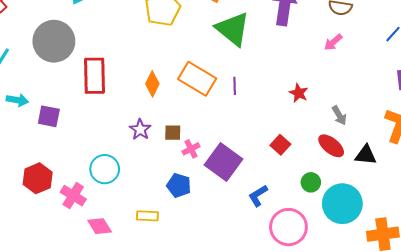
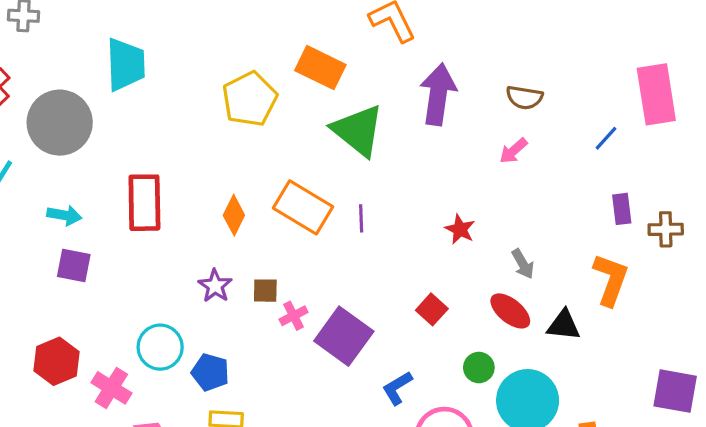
gray circle: (54, 41) -> (60, 123), moved
cyan arrow: (17, 100) -> (64, 215), moved
blue pentagon: (179, 185) -> (210, 372), moved

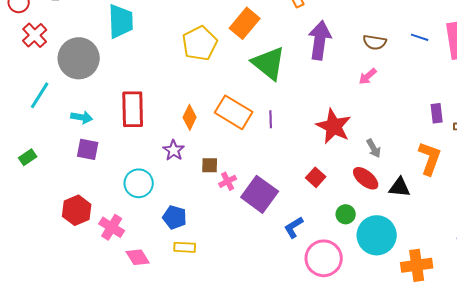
orange rectangle: (320, 68) -> (245, 23), turned -76
blue line: (606, 138) -> (420, 37), moved, turned 66
red star: (460, 229) -> (334, 126), size x1.8
purple star: (215, 286) -> (174, 150), moved
cyan circle: (160, 347) -> (139, 183), moved

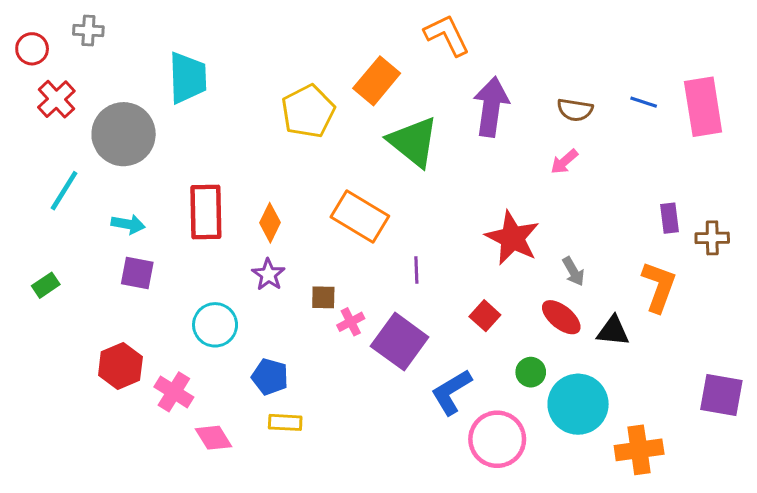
orange diamond: (190, 117) -> (270, 223), moved
purple line: (271, 119) -> (416, 270), moved
blue L-shape: (294, 227) -> (451, 392), size x1.4

